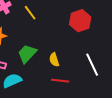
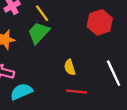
green trapezoid: (27, 54) -> (39, 33), moved

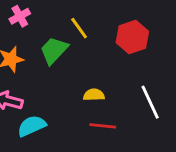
yellow line: (42, 13) -> (79, 28), moved
yellow semicircle: (70, 67) -> (94, 95), turned 105

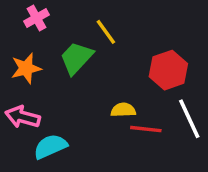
red hexagon: (132, 37) -> (168, 70), moved
red line: (103, 126) -> (146, 129), moved

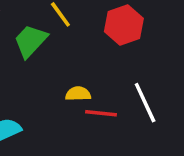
red hexagon: (168, 70) -> (124, 25), moved

